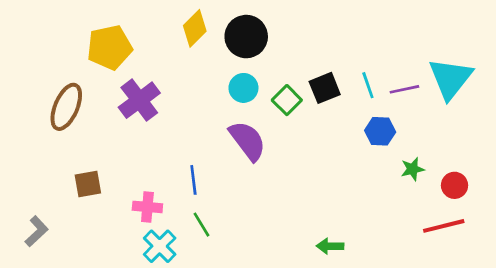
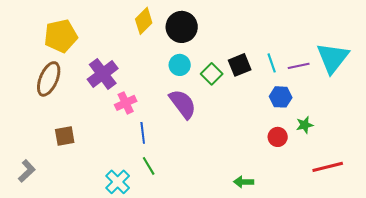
yellow pentagon: (110, 47) -> (61, 36), moved
red circle: (455, 185) -> (278, 137), moved
pink cross: (147, 207) -> (126, 103), moved, turned -30

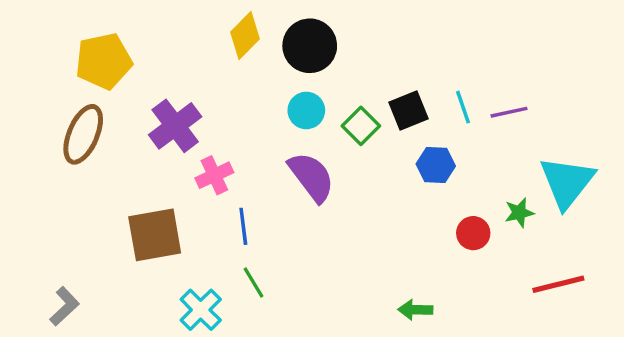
cyan triangle: (333, 58) -> (567, 182), moved
blue hexagon: (281, 97) -> (436, 165), moved
brown square: (65, 136) -> (155, 235), moved, size x1.6
gray L-shape: (27, 171) -> (64, 306), moved

